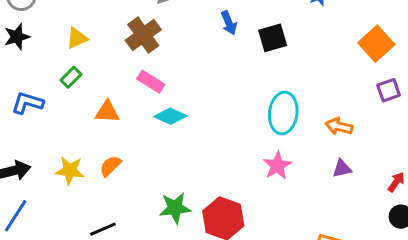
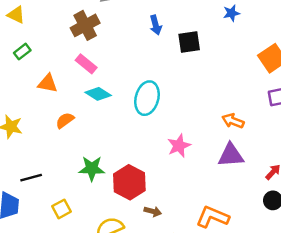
yellow triangle: (77, 38) -> (16, 15), moved, turned 42
cyan ellipse: (283, 113) -> (147, 98), moved
orange semicircle: (110, 166) -> (65, 120), moved
purple triangle: (342, 169) -> (231, 155), size x1.6

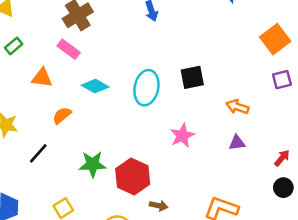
black square: (189, 42) -> (192, 77), moved
pink rectangle: (86, 64) -> (69, 49), moved
purple triangle: (231, 155) -> (237, 143), size x0.6
black line: (31, 178) -> (38, 153), moved, turned -30

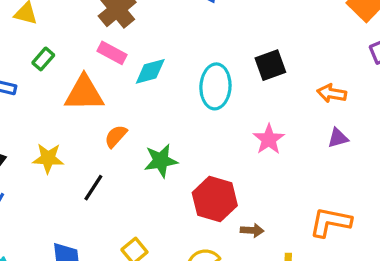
orange triangle: (42, 78) -> (84, 93), size x1.5
cyan diamond: (95, 86) -> (150, 71), moved, turned -36
green star: (93, 164) -> (161, 161), moved

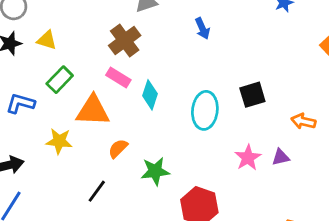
green rectangle: (43, 59) -> (60, 80), size x1.4
cyan diamond: (150, 71) -> (150, 95), turned -60
purple triangle: (338, 138) -> (281, 157), moved
yellow star: (48, 158) -> (59, 141), moved

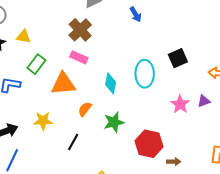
cyan diamond: (150, 95) -> (111, 83), moved
yellow star: (59, 141) -> (43, 121), moved

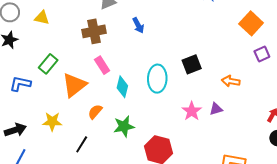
blue arrow: (136, 14) -> (138, 25), moved
brown cross: (80, 30) -> (94, 31), turned 30
yellow triangle: (24, 37) -> (42, 18), moved
pink rectangle: (79, 57) -> (102, 65), moved, turned 30
orange triangle: (63, 84) -> (74, 85), turned -36

